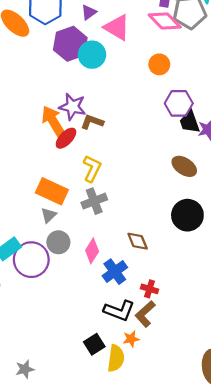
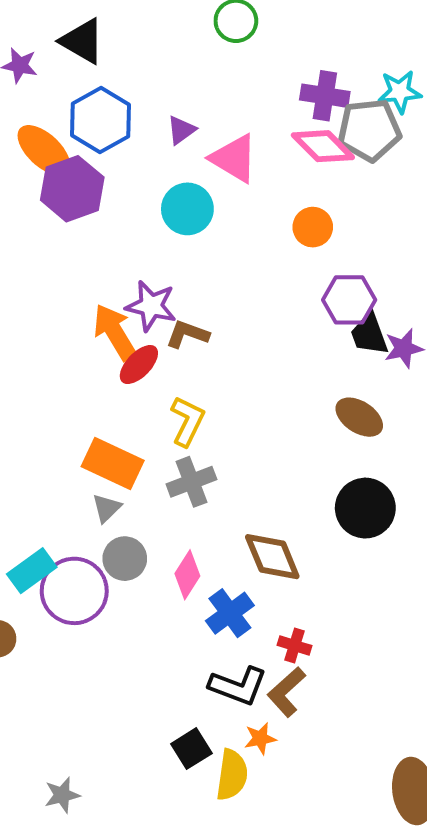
purple hexagon: (70, 44) -> (72, 189), moved
brown diamond: (138, 241) -> (272, 557), size x1.4

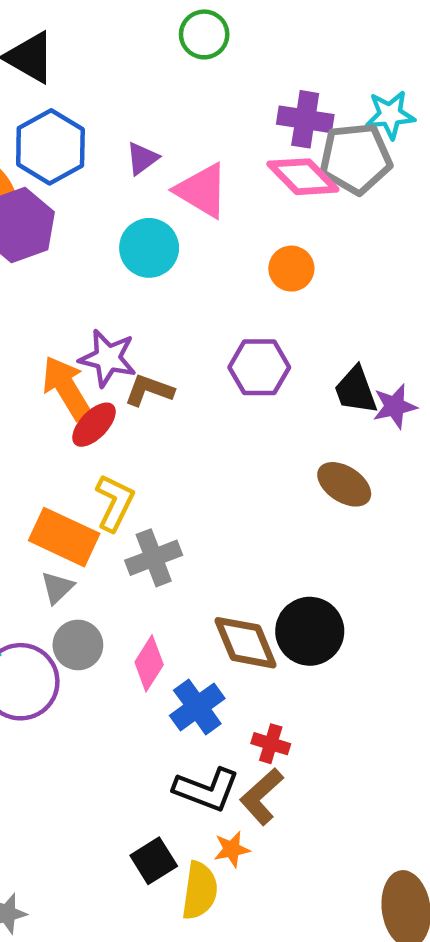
purple hexagon: (349, 300) -> (259, 367), moved
yellow L-shape: (187, 421) -> (115, 503), moved
black circle: (365, 508) -> (310, 631), moved

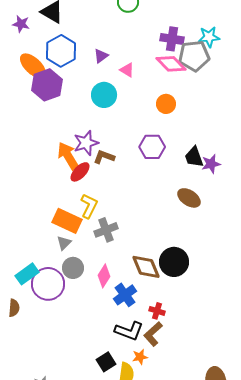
pink triangle: (202, 191) -> (127, 70), size x0.6
purple star: (108, 358) -> (86, 143), turned -30

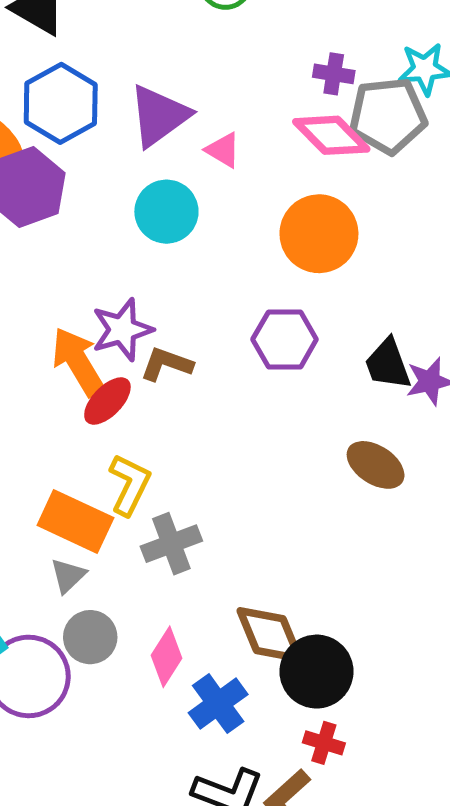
purple cross: (172, 39) -> (334, 74), size x0.7
purple triangle: (101, 56) -> (159, 116), size x1.8
orange circle: (166, 104) -> (319, 234), size x1.6
black circle: (174, 262) -> (316, 672), moved
red cross: (157, 311) -> (324, 743), moved

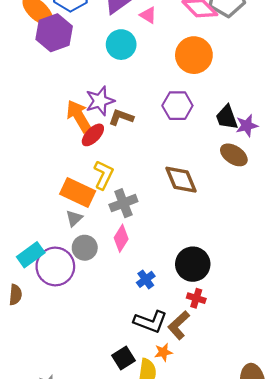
brown ellipse: (376, 465) -> (234, 155), moved
brown diamond: (270, 635) -> (181, 180), moved
pink diamond: (166, 657) -> (121, 238), moved
blue cross: (218, 704) -> (146, 279), size x0.7

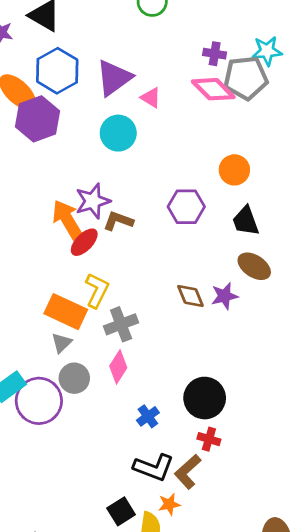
orange circle: (194, 55) -> (234, 170), moved, size x0.7
purple star: (247, 126) -> (224, 296), moved
brown diamond: (181, 180) -> (190, 296), size x0.7

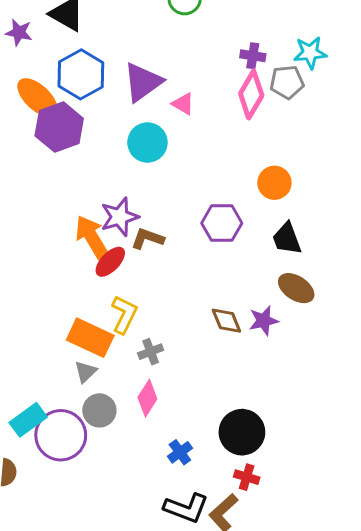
gray pentagon: (246, 78) -> (287, 82), size x0.7
pink diamond: (213, 89) -> (251, 94), turned 75
gray cross: (121, 324) -> (151, 352), size x0.7

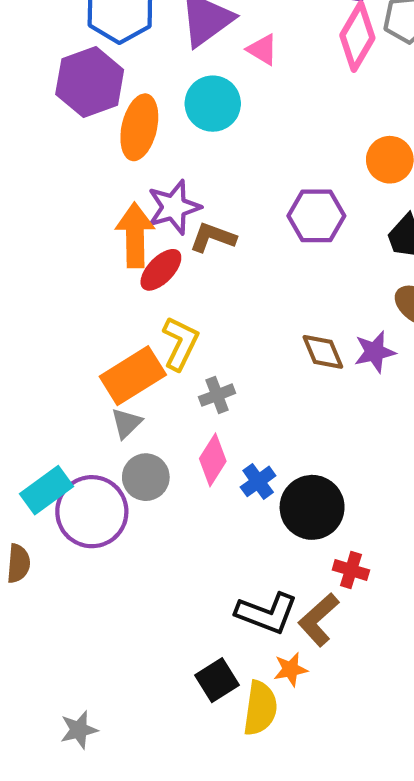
orange ellipse: (37, 98) -> (139, 127), moved, turned 60
orange arrow: (92, 237) -> (135, 235), turned 30
orange rectangle: (90, 338) -> (133, 376), turned -57
black circle: (242, 432) -> (312, 507), moved
blue cross: (180, 452) -> (258, 481), moved

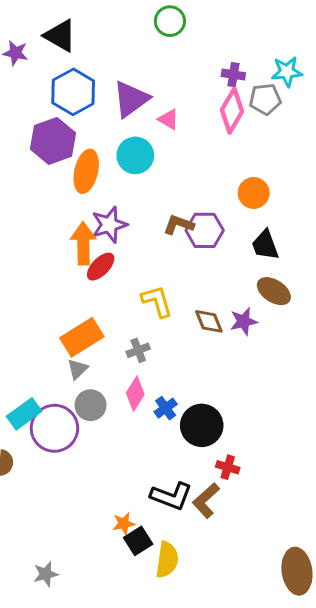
brown L-shape: (213, 237) -> (179, 225), moved
yellow L-shape: (180, 343) -> (157, 301), moved, turned -42
orange star: (290, 669) -> (124, 524), moved

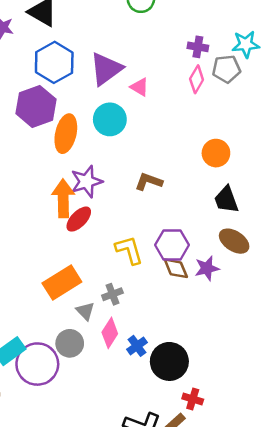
pink diamond: (232, 111) -> (197, 79), size x0.7
purple hexagon: (205, 230) -> (172, 245), moved
gray triangle: (78, 369) -> (85, 311), moved, turned -30

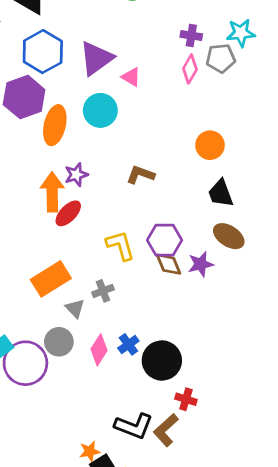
purple star: (87, 182) -> (76, 175), size x0.7
pink diamond: (110, 333) -> (99, 350), moved

